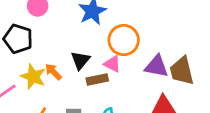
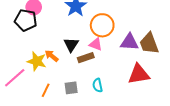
black pentagon: (18, 39) -> (26, 20), moved

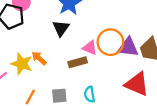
orange circle: (102, 25) -> (110, 42), moved
black triangle: (71, 45) -> (61, 28), moved
red triangle: (139, 74) -> (137, 84), turned 30

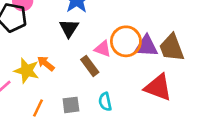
brown rectangle: (78, 62) -> (90, 66), turned 72

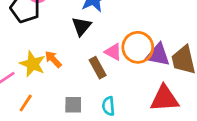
red triangle: (158, 87) -> (164, 99), turned -32
orange line: (38, 108) -> (26, 103), moved

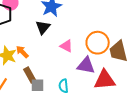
orange circle: (138, 47) -> (98, 43), moved
purple triangle: (158, 55) -> (86, 65), moved
brown rectangle: (98, 68) -> (30, 75), moved

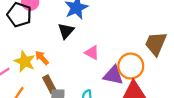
orange circle: (98, 43) -> (131, 66), moved
brown trapezoid: (118, 51) -> (156, 44), moved, turned 35

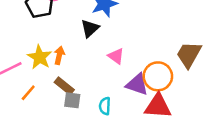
orange arrow: (42, 58) -> (59, 55), turned 49
brown rectangle: (49, 84) -> (64, 86), turned -30

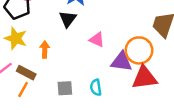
yellow star: (40, 57) -> (16, 38), moved
brown rectangle: (64, 86) -> (26, 73), moved

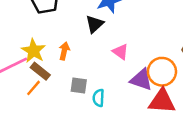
yellow star: (16, 38) -> (34, 51), moved
cyan semicircle: (96, 87) -> (98, 98), moved
gray square: (65, 88) -> (79, 86), moved

